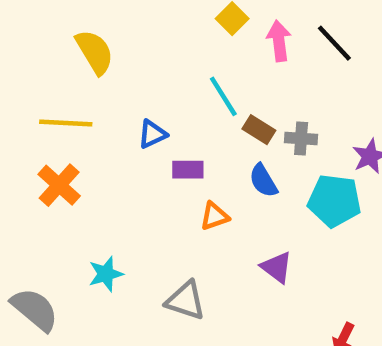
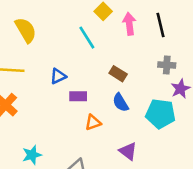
black line: (334, 43) -> (161, 25), turned 30
cyan line: (223, 96) -> (87, 38), moved
gray cross: (301, 139) -> (167, 65), moved

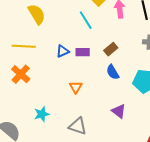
brown rectangle: (118, 74) -> (111, 49), turned -72
purple rectangle: (78, 96) -> (83, 52), moved
orange triangle: (93, 122) -> (76, 87), moved, turned -40

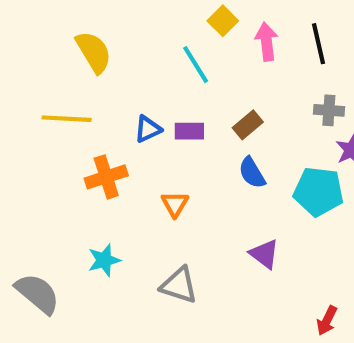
orange cross: (21, 74) -> (106, 177), moved, turned 30

